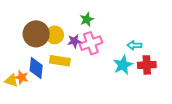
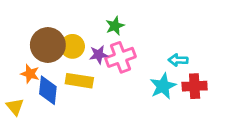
orange star: (22, 77) -> (30, 74), moved
yellow triangle: (11, 80) -> (15, 107), turned 32

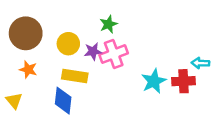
brown circle: (48, 45) -> (26, 33), moved
cyan arrow: (178, 60) -> (200, 63), moved
blue diamond: (48, 90) -> (63, 101), moved

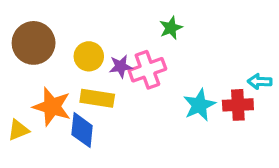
green star: (108, 24) -> (171, 28), moved
orange star: (28, 70) -> (52, 107), moved, size x1.6
yellow triangle: (14, 101) -> (18, 130), turned 48

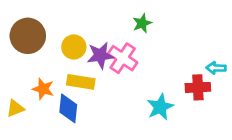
purple star: (121, 66) -> (100, 55), size x1.4
pink cross: (147, 70) -> (123, 58), turned -36
cyan star: (199, 105) -> (160, 107), moved
orange star: (52, 107) -> (43, 89), size x0.7

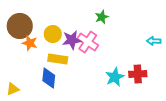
cyan arrow: (216, 68) -> (154, 41), moved
red cross: (198, 87) -> (138, 74), moved
orange star: (43, 89) -> (30, 43), moved
yellow triangle: (15, 108) -> (13, 89), moved

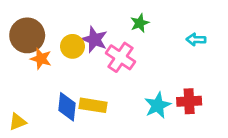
purple star: (72, 40) -> (94, 39), moved, turned 30
cyan arrow: (154, 41) -> (196, 39), moved
yellow rectangle: (58, 59) -> (93, 105), moved

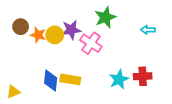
green star: (140, 23) -> (105, 17), size x1.5
brown circle: (27, 35) -> (21, 27), size x0.6
purple star: (94, 39) -> (71, 30), turned -30
orange star: (41, 59) -> (38, 35), moved

